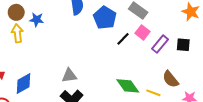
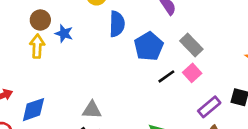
purple rectangle: (160, 44) -> (209, 107), moved

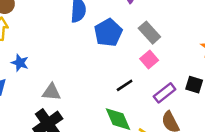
blue star: (64, 33) -> (20, 63), moved
black line: (166, 76) -> (125, 85), moved

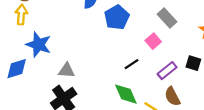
gray rectangle: (149, 33) -> (167, 18), moved
blue star: (20, 63) -> (39, 45), size x1.6

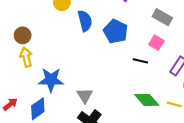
black line: (132, 64) -> (140, 61), moved, turned 64
gray triangle: (67, 70) -> (85, 96), turned -49

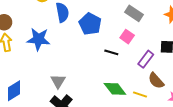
blue star: (51, 80) -> (38, 39), moved

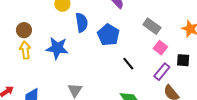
pink square: (127, 37) -> (160, 48), moved
black line: (111, 52) -> (128, 64), turned 32

